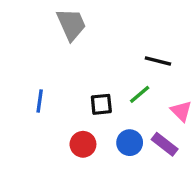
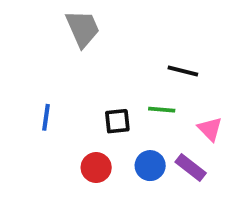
green line: (140, 94) -> (162, 110), turned 45

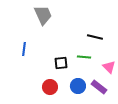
blue line: (46, 117) -> (24, 49), moved

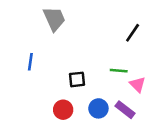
black line: (95, 37) -> (133, 33), moved, turned -70
green line: (84, 57) -> (119, 71), moved

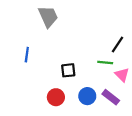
black line: (133, 33) -> (118, 45), moved

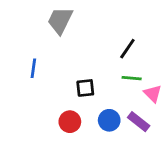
gray trapezoid: (48, 17) -> (60, 21), turned -130
black line: (118, 45) -> (127, 49), moved

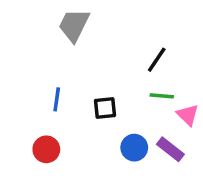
blue line: (33, 68) -> (57, 99), moved
red circle: (70, 122) -> (46, 149), moved

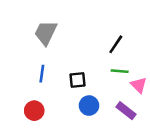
gray trapezoid: (74, 25) -> (46, 33), moved
blue circle: (134, 148) -> (89, 106), moved

